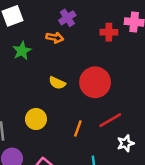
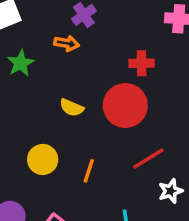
red cross: (109, 32) -> (142, 63), moved
orange line: (78, 129) -> (89, 171), moved

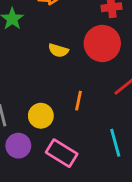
yellow circle: (43, 160) -> (41, 116), moved

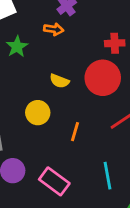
yellow circle: (41, 116) -> (38, 113), moved

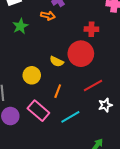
yellow semicircle: (59, 81) -> (57, 61), moved
cyan line: (107, 176) -> (70, 117), moved, turned 66
pink rectangle: (54, 181) -> (38, 111), moved

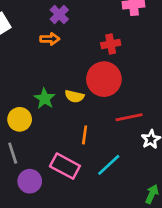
green star: (20, 26) -> (45, 99), moved
yellow circle: (32, 75) -> (20, 119), moved
red line: (93, 85) -> (129, 117), turned 30

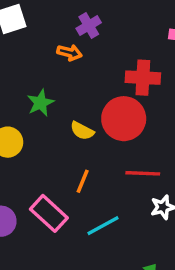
red cross: (111, 44) -> (143, 78), size x1.4
green star: (45, 99) -> (40, 103), moved

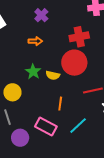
orange arrow: (70, 53) -> (35, 41), moved
green star: (40, 103) -> (33, 72), moved

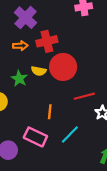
purple cross: (41, 15) -> (25, 18), size x1.5
red cross: (79, 37) -> (47, 41), moved
yellow semicircle: (53, 75) -> (39, 71), moved

